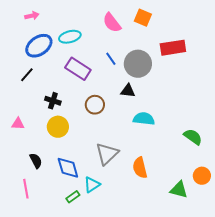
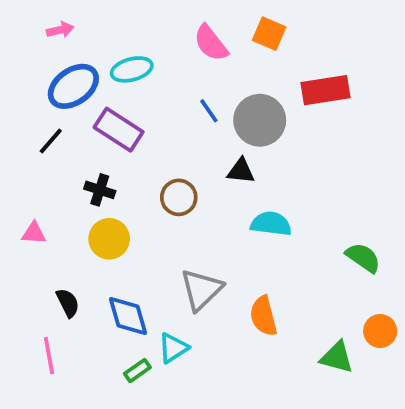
purple rectangle: (78, 69) -> (119, 130), moved

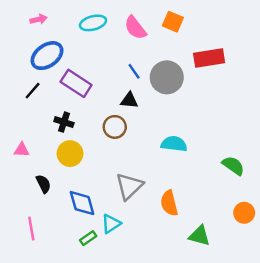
cyan ellipse: (132, 69) -> (93, 23), moved
black triangle: (241, 171) -> (129, 100), moved
black semicircle: (68, 303) -> (43, 184), moved
green triangle: (337, 357) -> (199, 236), moved

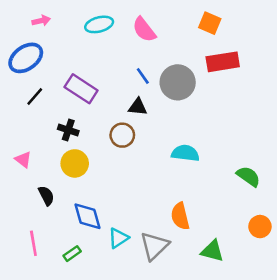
orange square: (173, 22) -> (210, 23), moved
blue ellipse: (47, 56) -> (26, 58), moved
pink triangle: (22, 150) -> (23, 160), turned 35
gray triangle: (129, 186) -> (154, 246), moved
green rectangle: (88, 238) -> (72, 254), moved

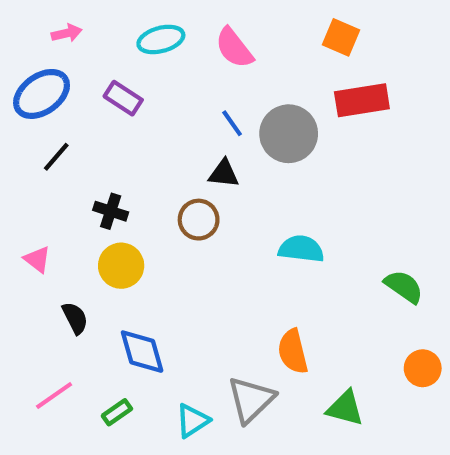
purple rectangle: (81, 89) -> (123, 98), moved, size x0.7
cyan triangle: (118, 238) -> (192, 421), moved
pink line: (33, 243) -> (54, 395), turned 65

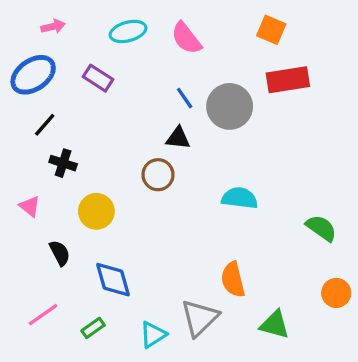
black cross: (111, 211) -> (63, 163), moved

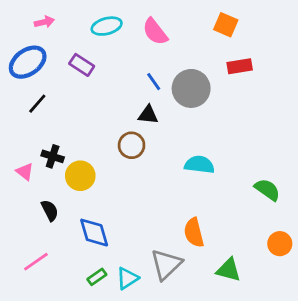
red rectangle: (288, 80) -> (240, 66), size x0.7
black cross: (63, 163) -> (53, 156), moved
green rectangle: (93, 328) -> (97, 277), moved

